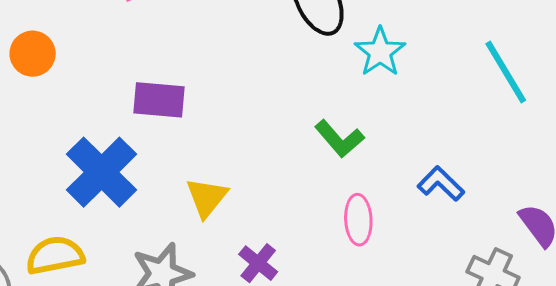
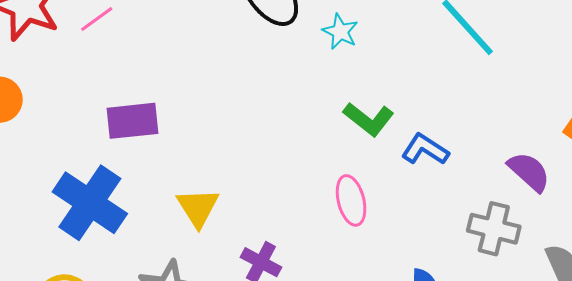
cyan star: (380, 52) -> (340, 32), size x0.7
green L-shape: (339, 139) -> (369, 119), moved

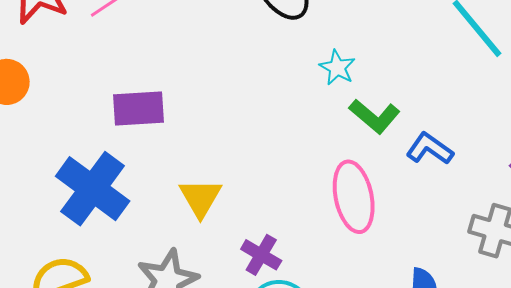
cyan star: (340, 32) -> (337, 68), moved
pink ellipse: (351, 200) -> (354, 197), size x1.4

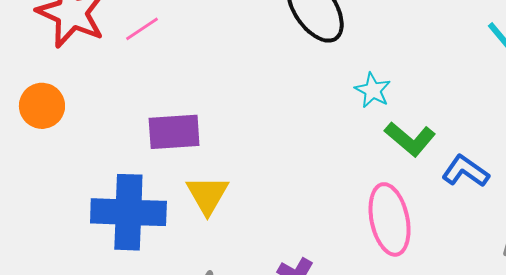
blue cross: (93, 189) -> (128, 212), turned -34
yellow triangle: (200, 198) -> (207, 195), moved

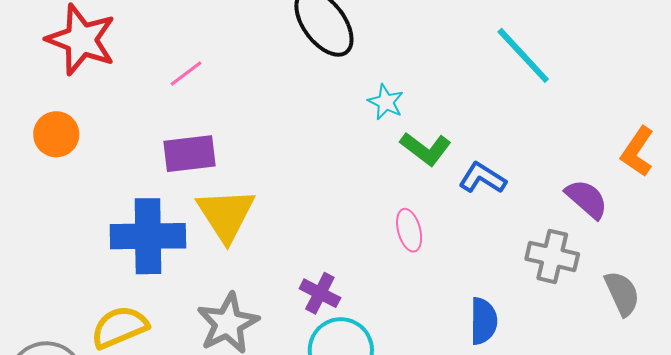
pink line: (142, 29) -> (186, 73), moved
yellow triangle: (207, 195) -> (226, 215), size x1.4
pink ellipse: (390, 219) -> (409, 230), size x0.6

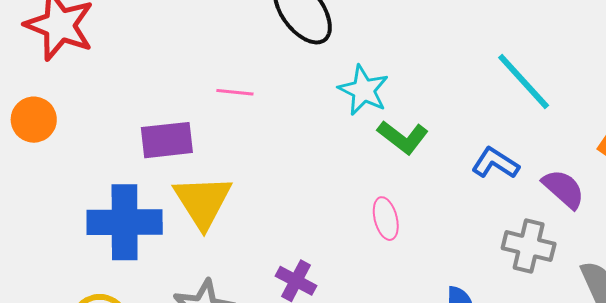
cyan line: (523, 55) -> (524, 82), moved
pink line: (186, 73) -> (235, 92), moved, turned 42
cyan star: (386, 102) -> (364, 90), size x1.4
blue L-shape: (482, 178) -> (495, 163), moved

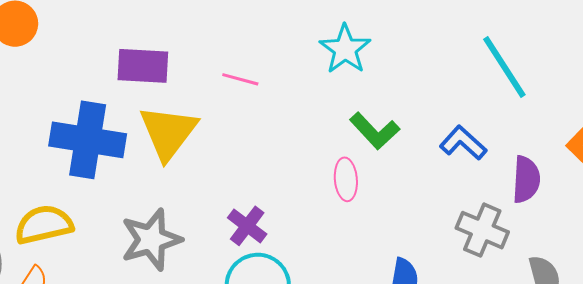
pink line: (235, 92) -> (240, 79), moved
green L-shape: (403, 137) -> (375, 131), moved
purple semicircle: (564, 189) -> (526, 179), turned 42

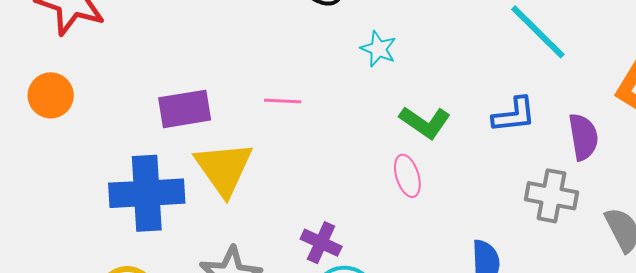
cyan star: (345, 49) -> (378, 49), size x0.7
blue L-shape: (463, 143) -> (514, 115), turned 144

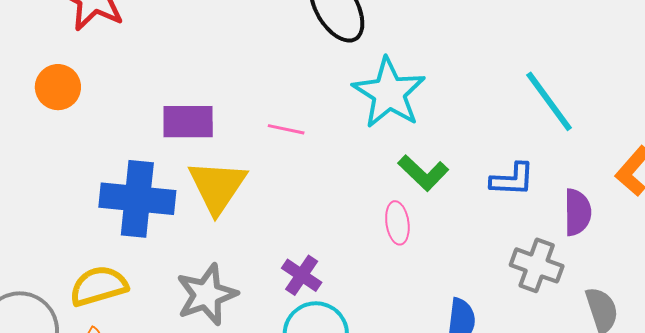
cyan star: (378, 49) -> (389, 93), size x2.0

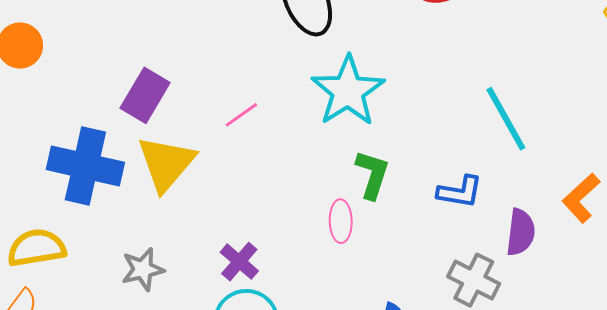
purple rectangle: (188, 122) -> (145, 95), turned -66
pink line: (286, 129) -> (241, 115), turned -54
green L-shape: (423, 173) -> (372, 175), turned -123
gray star: (207, 295) -> (143, 269), size x0.7

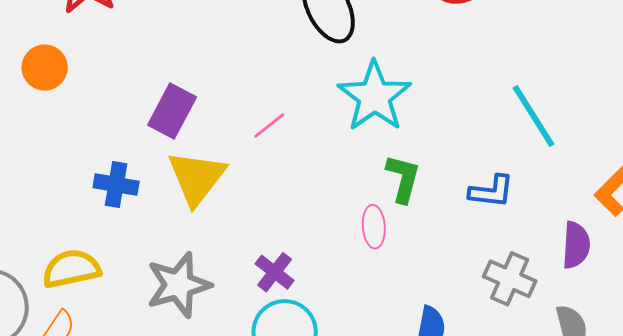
blue cross: (85, 166) -> (116, 184), size x0.6
purple semicircle: (521, 232) -> (576, 245), moved
gray star: (143, 269) -> (179, 285), size x1.5

